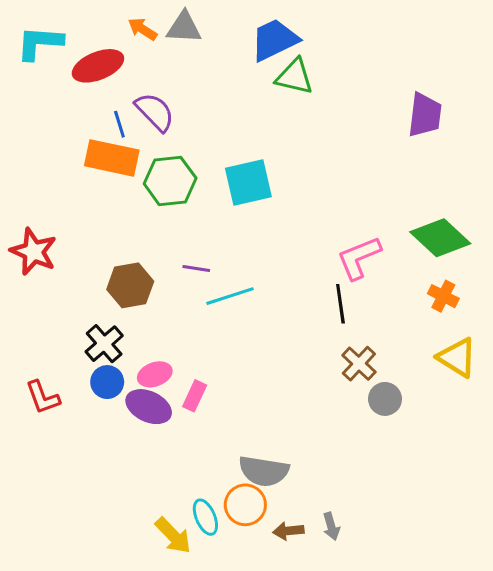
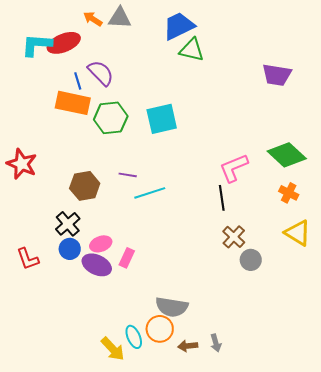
cyan L-shape: (40, 43) -> (37, 45), moved
purple trapezoid: (425, 115) -> (277, 75), turned 92

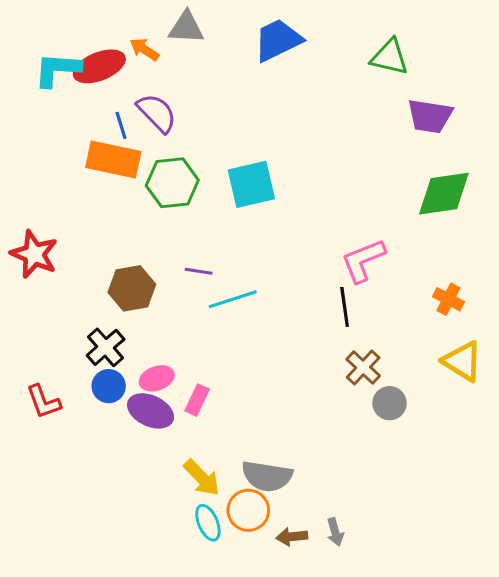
orange arrow: (93, 19) -> (144, 49), moved
green triangle: (192, 50) -> (390, 57), moved
green diamond: (287, 155) -> (444, 194), moved, turned -51
yellow arrow: (113, 349) -> (202, 478), moved

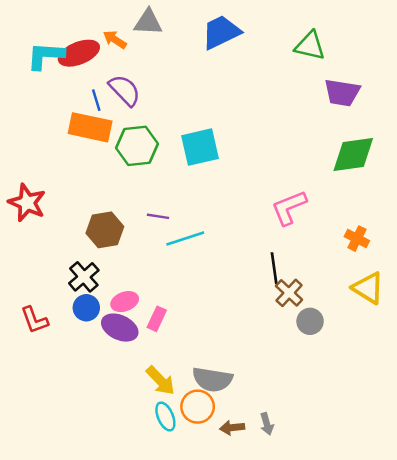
black line: (345, 307) -> (274, 268), moved

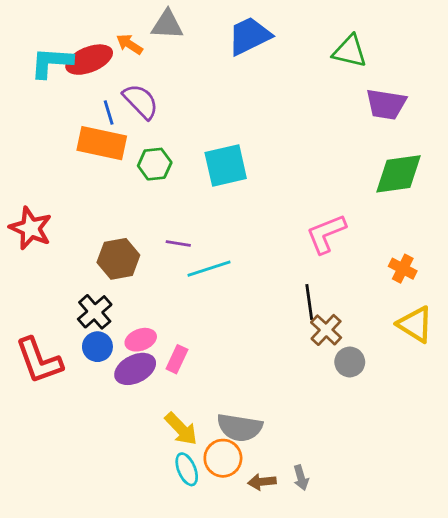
green hexagon: (137, 146) -> (155, 164), size x0.7
red L-shape: (34, 320) -> (39, 361), size x1.5
purple ellipse: (120, 328) -> (135, 369), turned -52

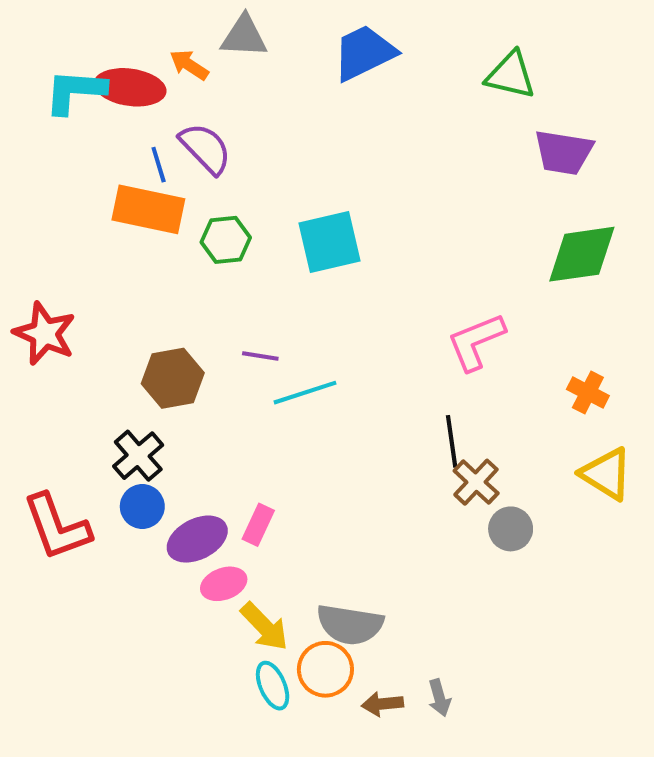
red ellipse: (89, 60) -> (130, 87), turned 30
pink ellipse: (141, 340) -> (224, 584), moved

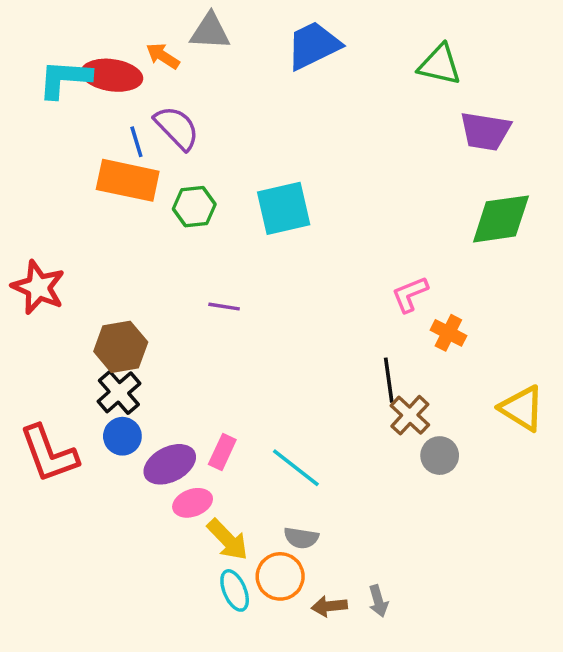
pink L-shape: (476, 342) -> (410, 294), size x0.7
brown hexagon: (173, 378) -> (121, 347), moved
cyan line: (305, 393) -> (296, 468), moved, turned 56
orange cross: (588, 393) -> (448, 333), moved
gray semicircle: (350, 625) -> (301, 538), size x0.6

